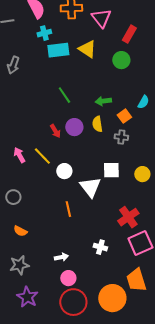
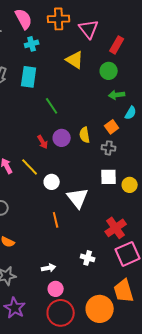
cyan rectangle: (58, 50) -> (29, 77), moved, turned -75
green arrow: (103, 101) -> (117, 95), moved
white square: (111, 170) -> (109, 177), moved

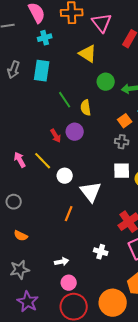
green circle: (109, 71) -> (106, 82), moved
yellow semicircle: (85, 135) -> (86, 108), moved
orange line: (56, 220) -> (69, 214), turned 35

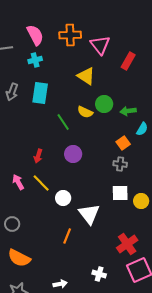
cyan cross: (45, 38) -> (35, 60), moved
yellow semicircle: (86, 108) -> (85, 112), moved, turned -56
red arrow: (56, 136) -> (38, 156), moved, turned 48
orange semicircle: (21, 236) -> (19, 258), size x1.6

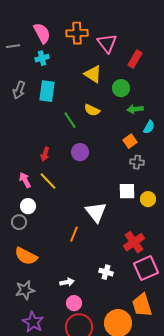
green circle: (104, 104) -> (121, 88), moved
gray cross: (120, 164) -> (137, 162), moved
white circle: (63, 198) -> (28, 206), moved

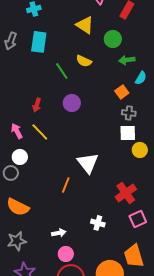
white square: (127, 191) -> (128, 133), moved
pink square: (146, 268) -> (138, 219), size x0.7

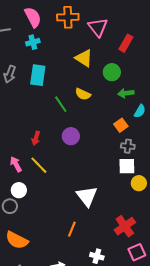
orange line: (66, 185) -> (72, 229), moved

